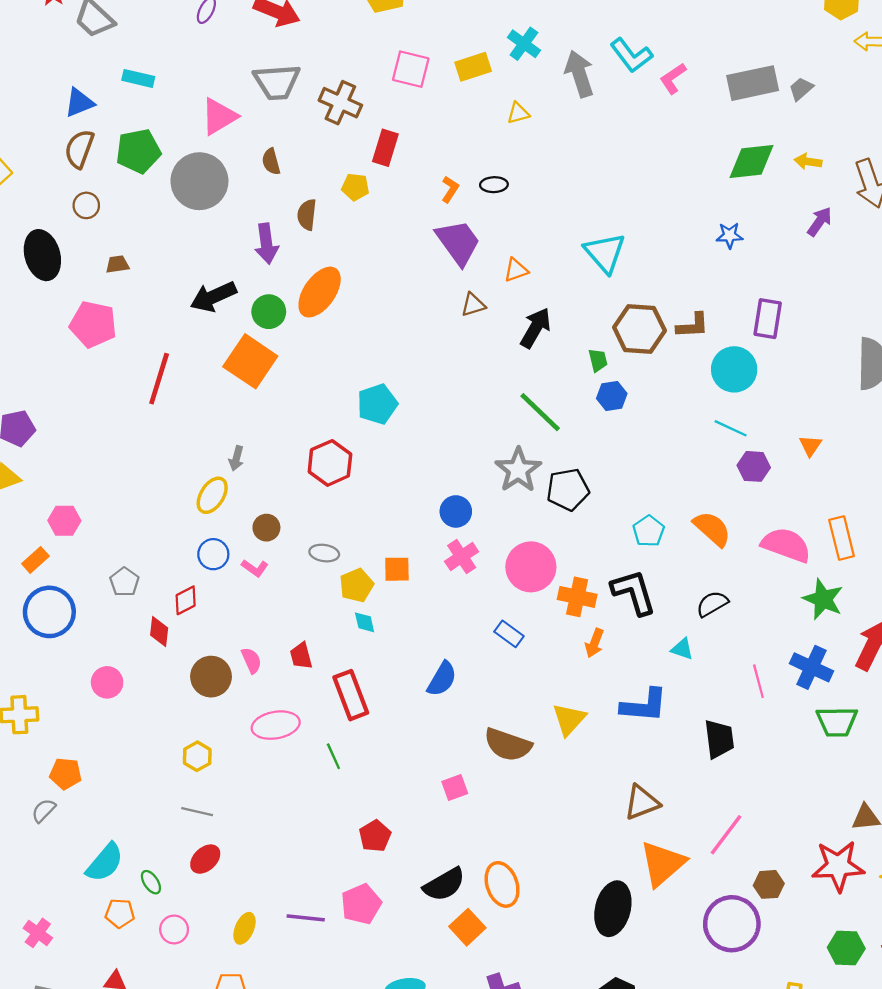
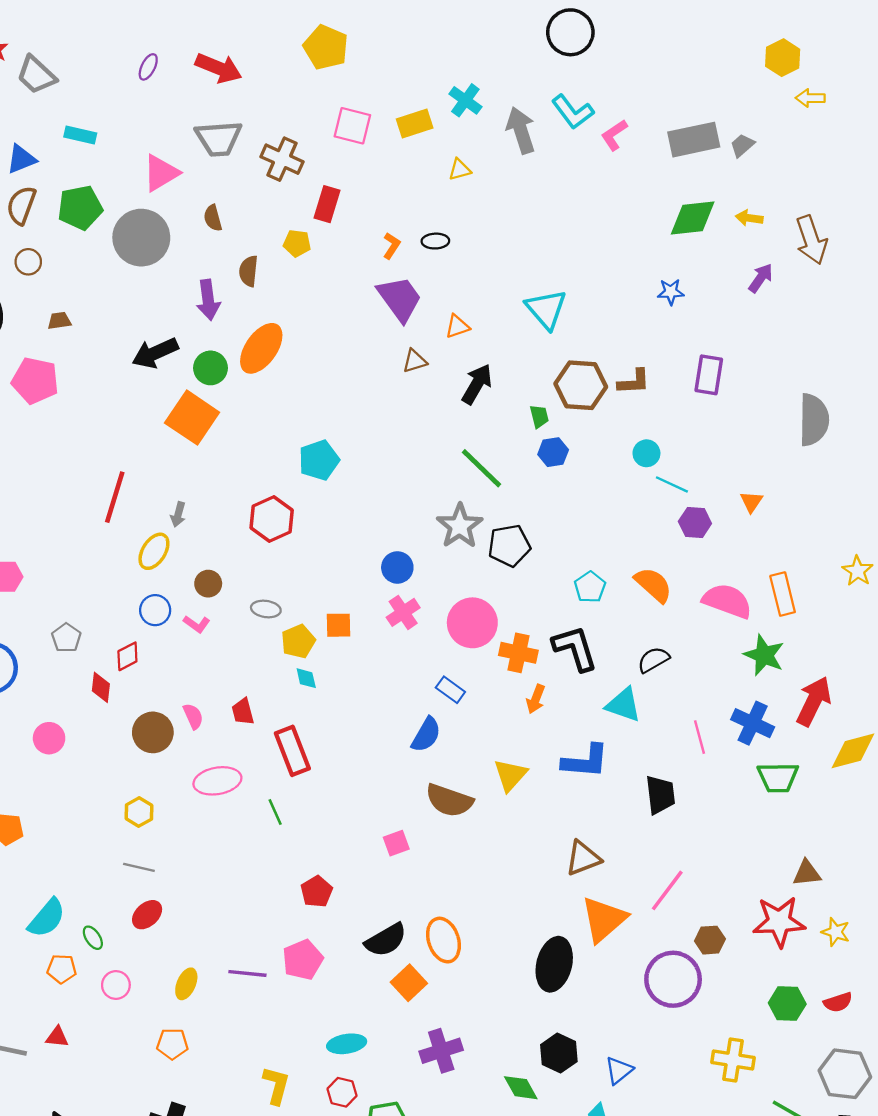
cyan circle: (734, 369) -> (646, 453), moved, size x0.6
red line: (159, 379) -> (115, 497), moved
cyan triangle: (682, 649) -> (623, 705), size x1.6
blue semicircle: (442, 679) -> (426, 735), moved

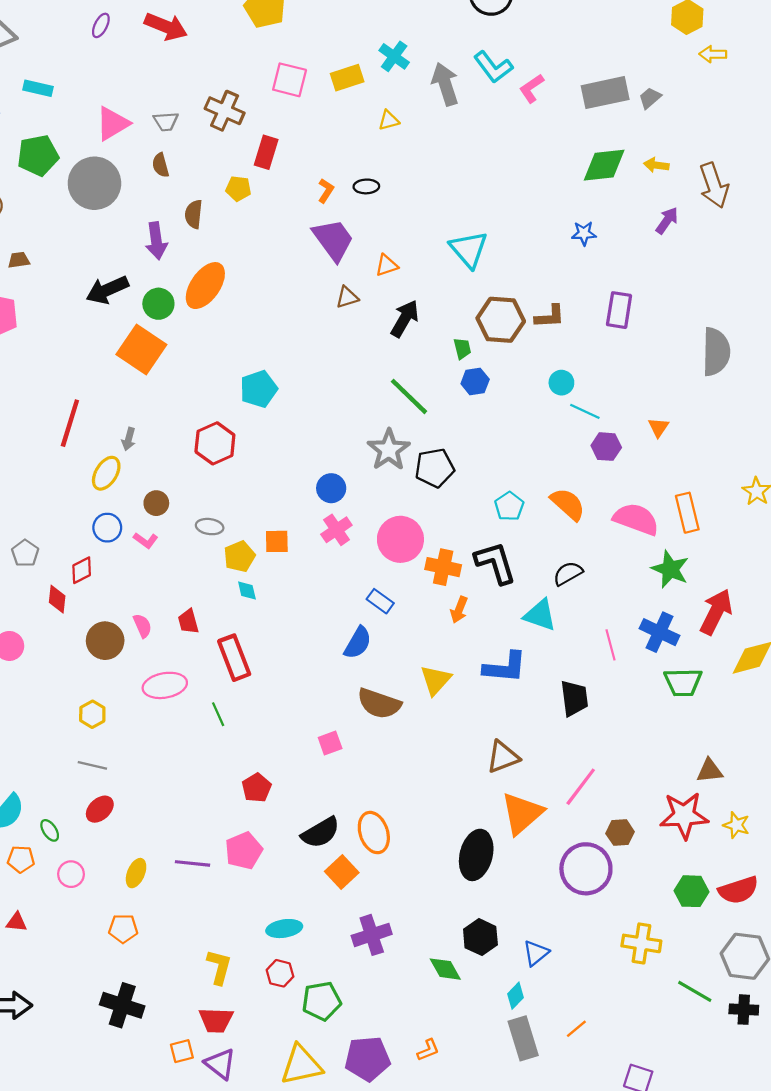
gray trapezoid: (219, 138) -> (166, 121), moved, size x0.6
red semicircle: (838, 1002) -> (738, 890), size x1.5

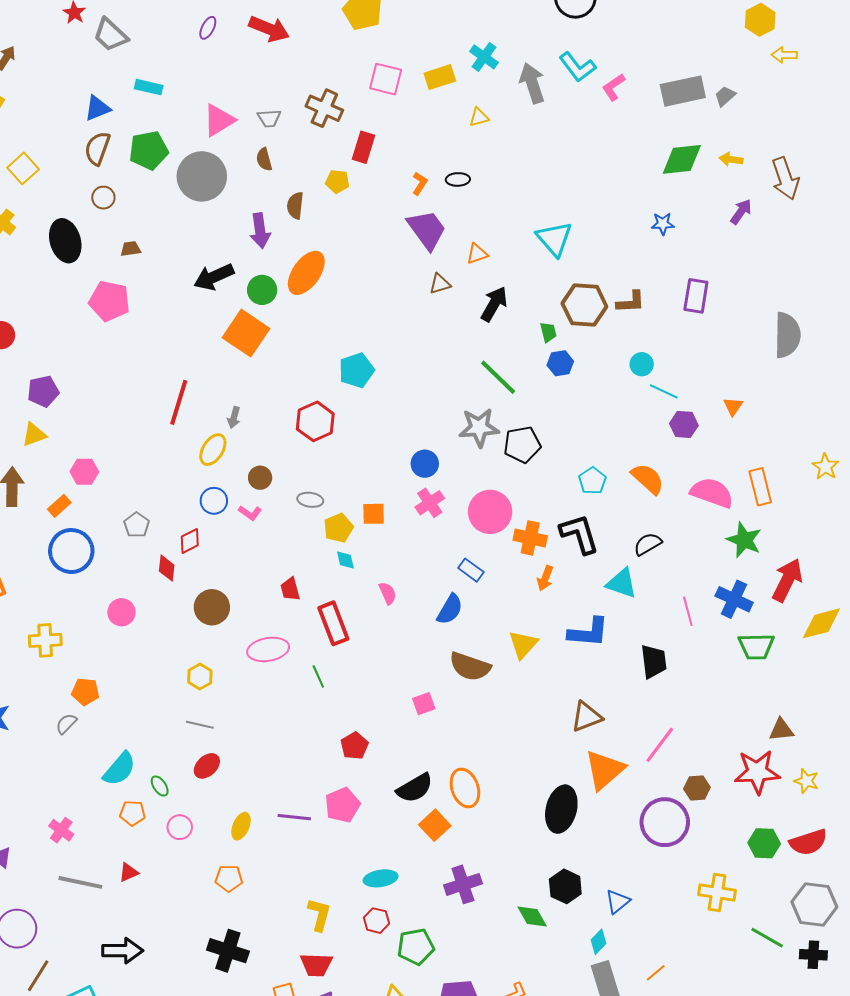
gray star: (389, 450) -> (479, 427), turned 30
pink semicircle: (142, 626) -> (388, 593), moved
red triangle: (17, 922) -> (129, 872), turned -30

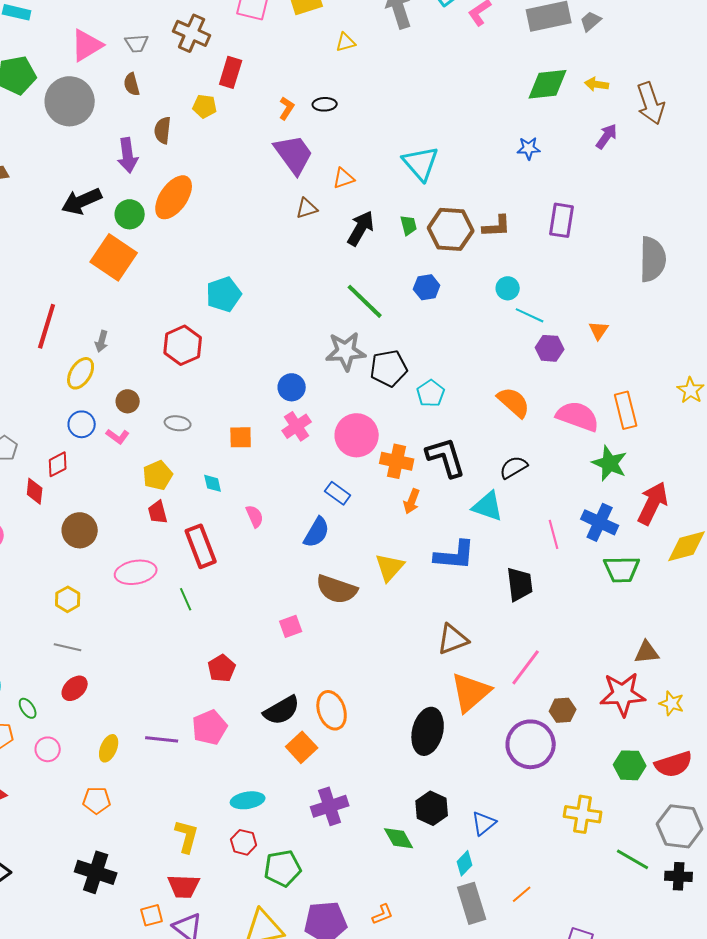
green trapezoid: (548, 332) -> (409, 225), moved
cyan pentagon: (592, 481) -> (431, 393), moved
yellow pentagon: (338, 528) -> (158, 475), moved

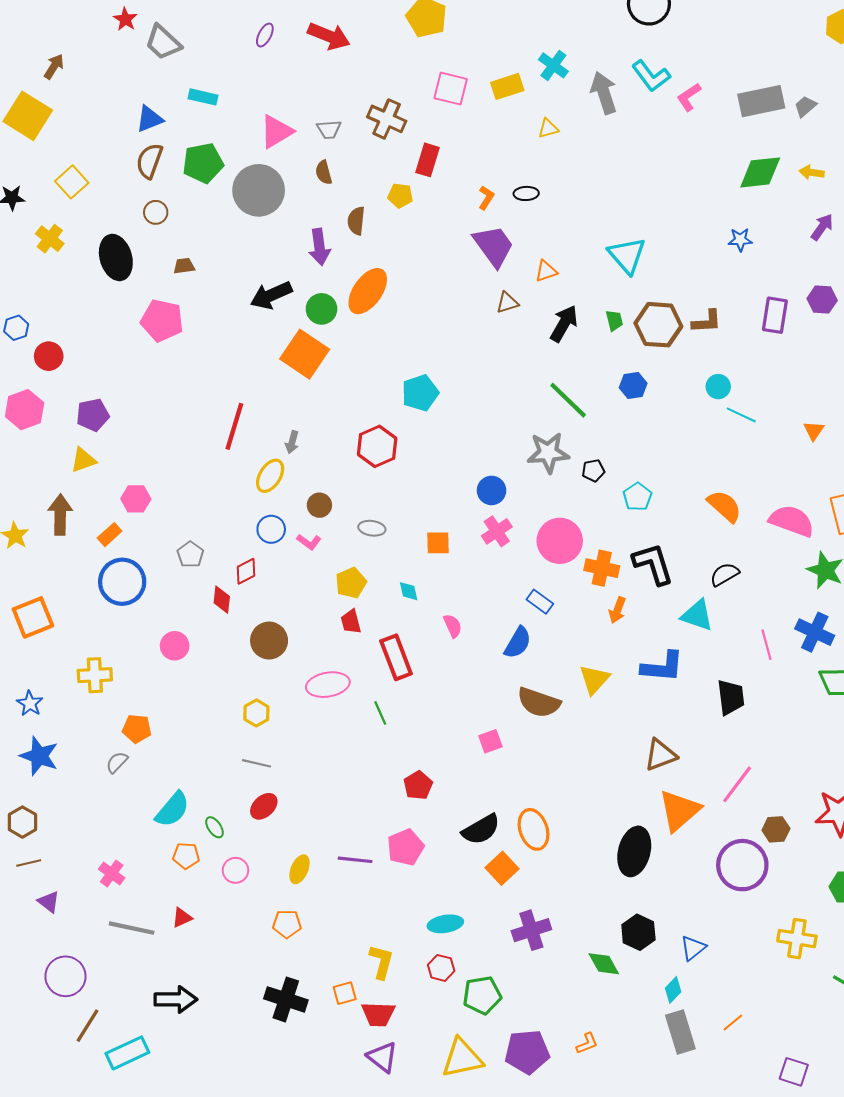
purple hexagon: (550, 348) -> (822, 299), moved
black pentagon: (389, 368) -> (593, 471), size x0.6
orange square: (152, 915) -> (345, 993), moved

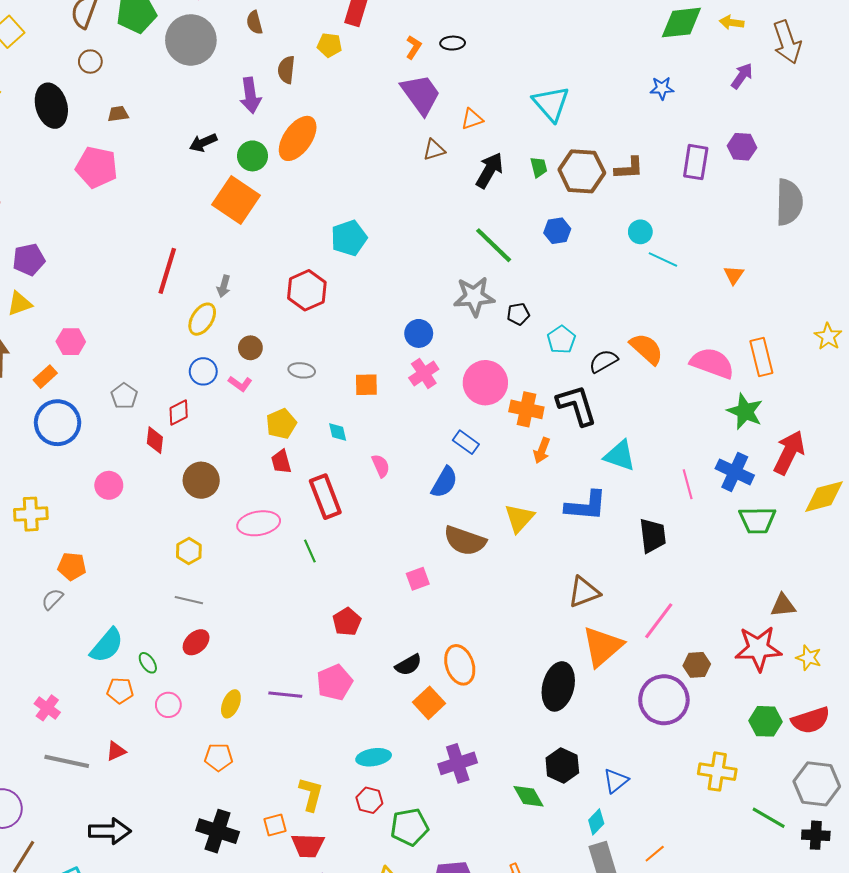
black arrow: (271, 295) -> (203, 143), size x0.7
black semicircle: (724, 574) -> (603, 361), moved
black semicircle: (481, 829) -> (408, 665), size x0.7

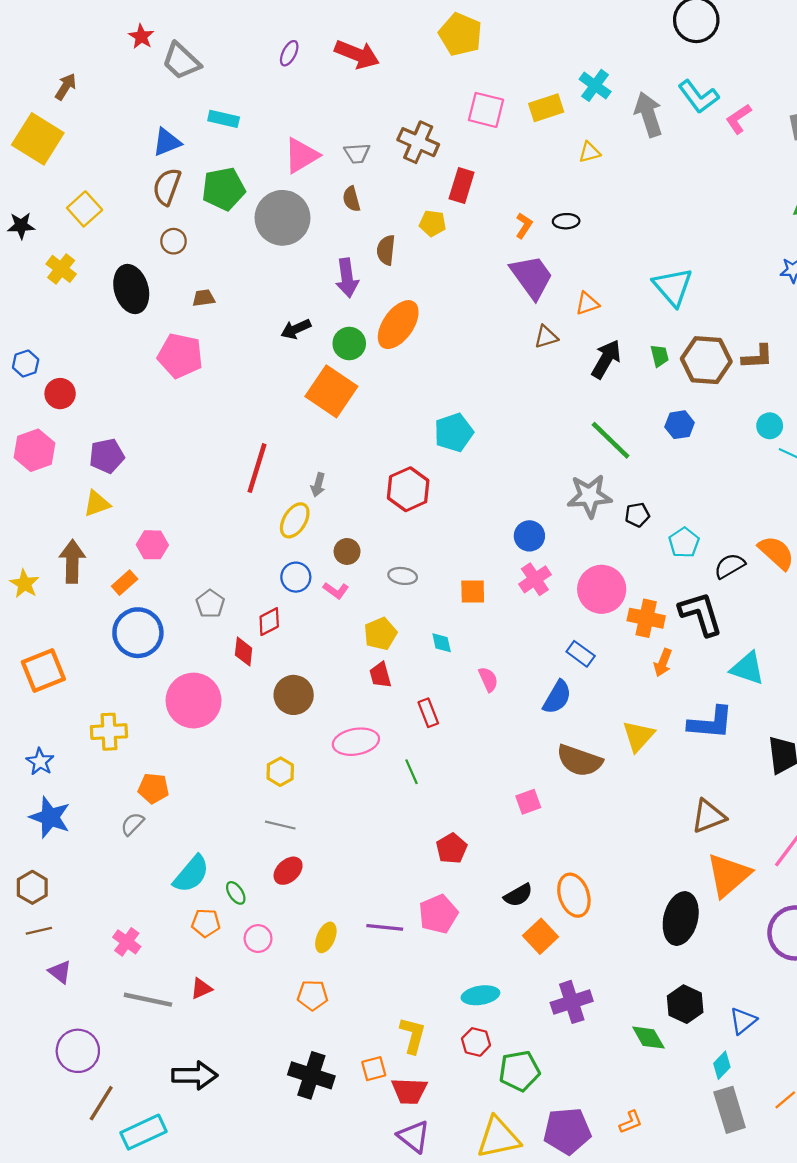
pink circle: (109, 485) -> (194, 701), size x1.8
red rectangle: (325, 497) -> (428, 713), size x0.6

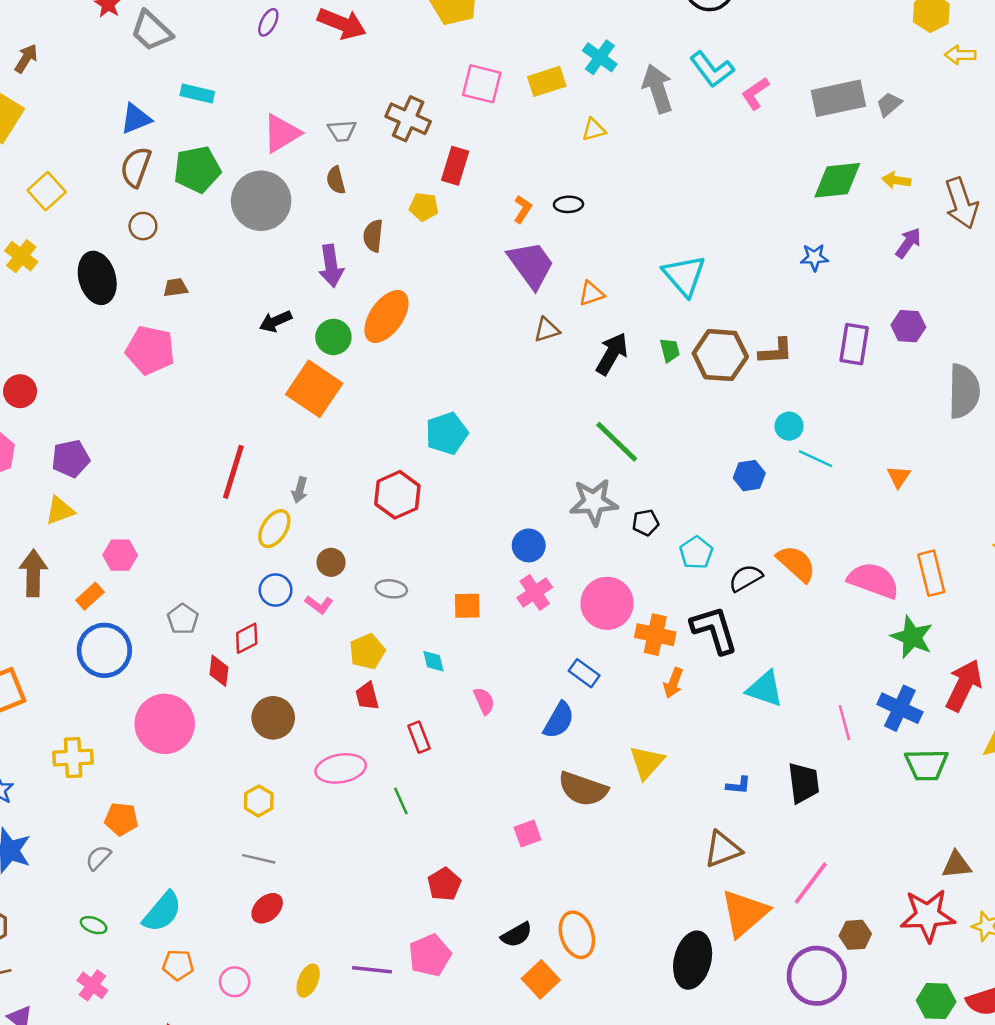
blue hexagon: (680, 425) -> (749, 476), moved
blue L-shape: (711, 723) -> (738, 785), moved, size x0.5
green ellipse: (236, 893) -> (94, 925), moved, turned -35

